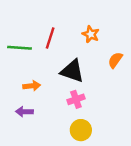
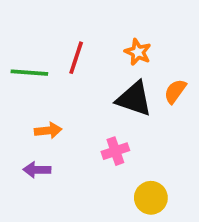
black triangle: (72, 71) -> (134, 99), moved
yellow circle: (81, 130) -> (151, 198), moved

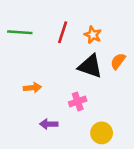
red line: (76, 58) -> (63, 32), moved
green line: (29, 73) -> (20, 32), moved
purple arrow: (37, 170) -> (49, 124), moved

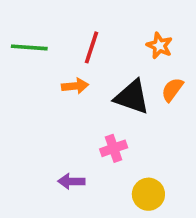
orange star: (93, 35) -> (159, 46), moved
orange arrow: (32, 88) -> (75, 86), moved

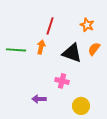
green line: (29, 47) -> (16, 50), moved
orange arrow: (75, 86) -> (41, 47), turned -72
pink cross: (114, 148) -> (62, 81), turned 32

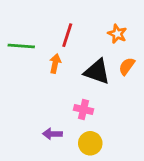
green line: (16, 50) -> (21, 46), moved
yellow circle: (81, 106) -> (90, 143), moved

